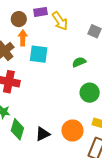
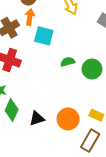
green semicircle: (79, 62) -> (68, 62), moved
green circle: (90, 93) -> (92, 69), moved

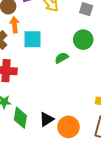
green circle: (92, 69) -> (83, 40), moved
orange circle: (68, 119) -> (68, 127), moved

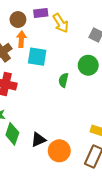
green semicircle: (62, 58) -> (63, 80), turned -56

